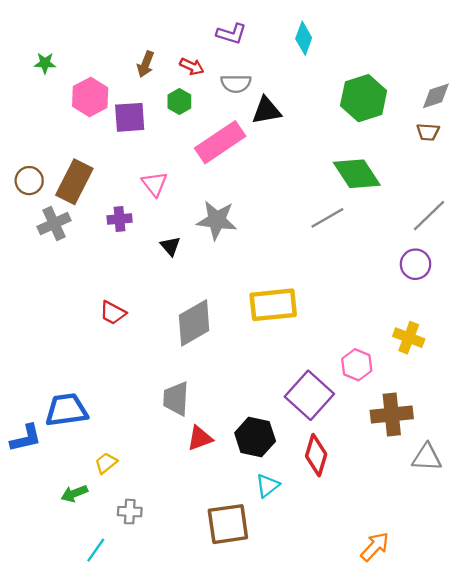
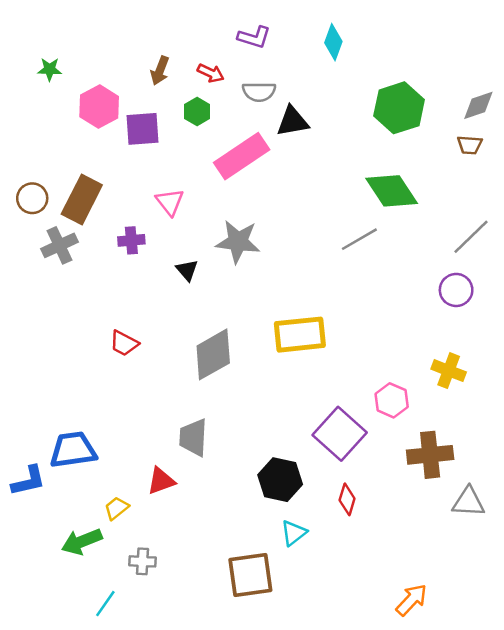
red triangle: (200, 438) -> (161, 481), moved
red diamond: (316, 455) -> (347, 499), size x0.7
green arrow: (74, 494) -> (82, 542), size x1.4

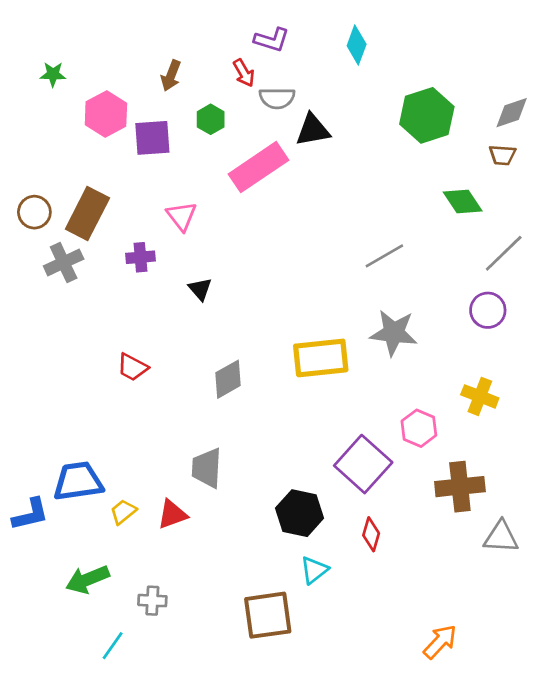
red arrow: (211, 73) -> (244, 73), moved, turned 35
green diamond: (392, 191) -> (463, 202), moved, size x0.7
gray star: (238, 242) -> (394, 333), moved
gray diamond: (213, 354) -> (228, 379), size x0.7
yellow trapezoid: (116, 508) -> (123, 512), moved

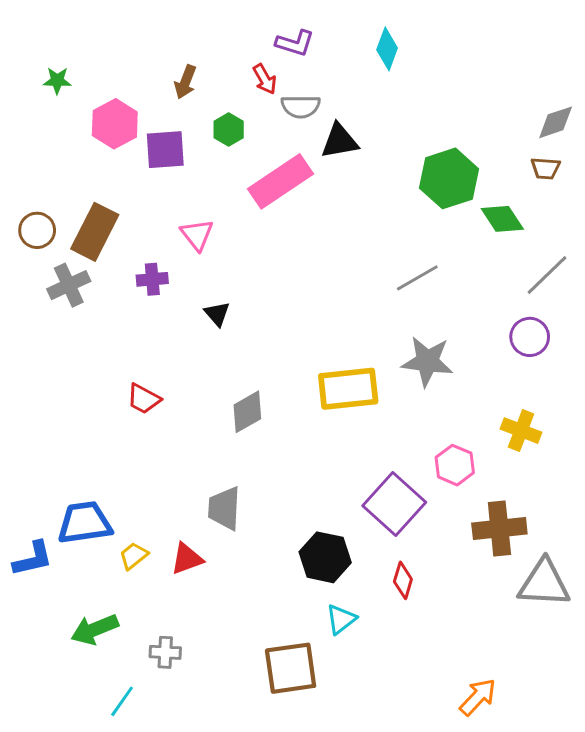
green hexagon: (427, 115) -> (449, 178), moved
gray triangle: (501, 537) -> (544, 583), size x1.4

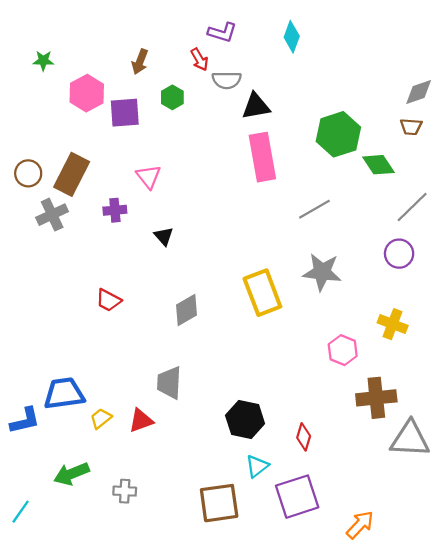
pink rectangle: (280, 181) -> (262, 157), moved, turned -66
yellow rectangle: (348, 389) -> (262, 293), turned 75
purple square: (394, 504) -> (297, 497), moved, turned 30
cyan line: (122, 701) -> (21, 512), moved

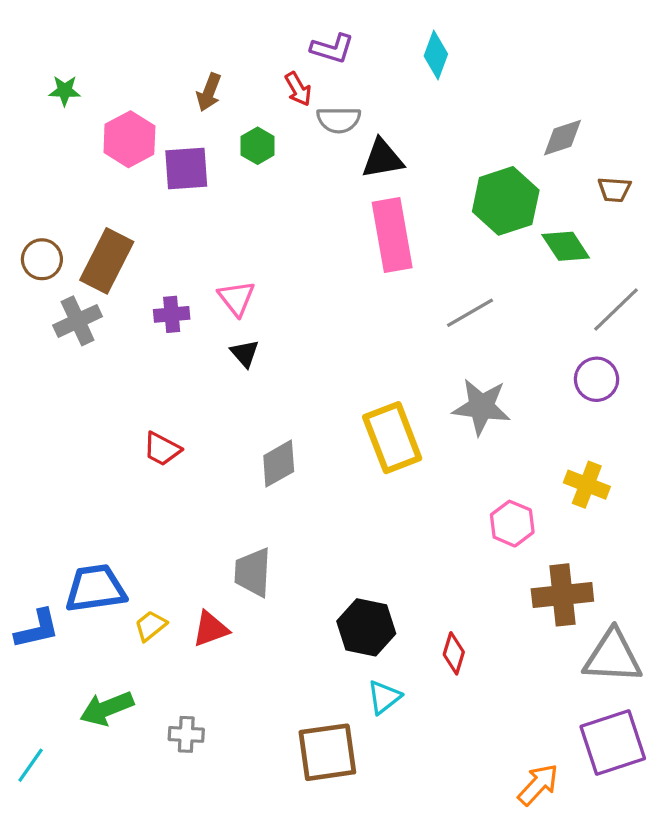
gray diamond: (419, 92) -> (562, 138), moved
pink triangle: (149, 177) -> (237, 298), moved
purple square: (297, 497) -> (613, 742), moved

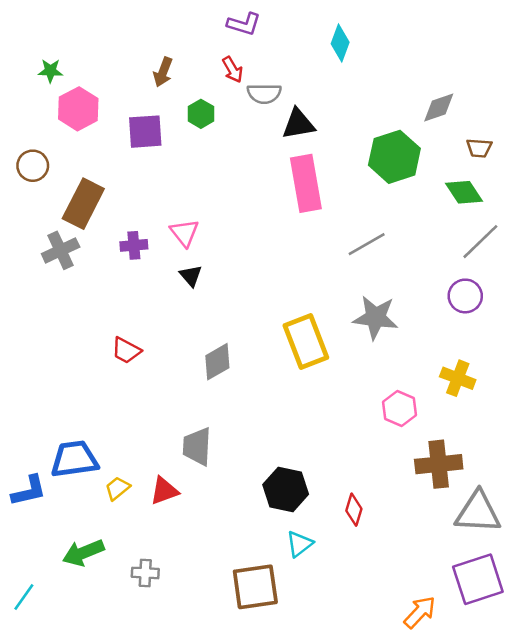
purple L-shape: (332, 48) -> (244, 24), moved
pink hexagon: (129, 139) -> (78, 109), moved
green diamond: (566, 246) -> (464, 192), moved
brown circle: (42, 259) -> (33, 166), moved

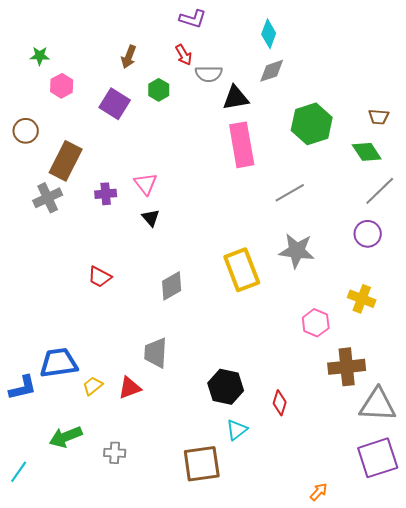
gray diamond: (439, 108) -> (272, 71), moved
pink hexagon: (78, 109) -> (62, 86), size x0.7
purple square: (145, 132) -> (115, 104), turned 36
orange arrow: (420, 612) -> (319, 492), moved, size x0.7

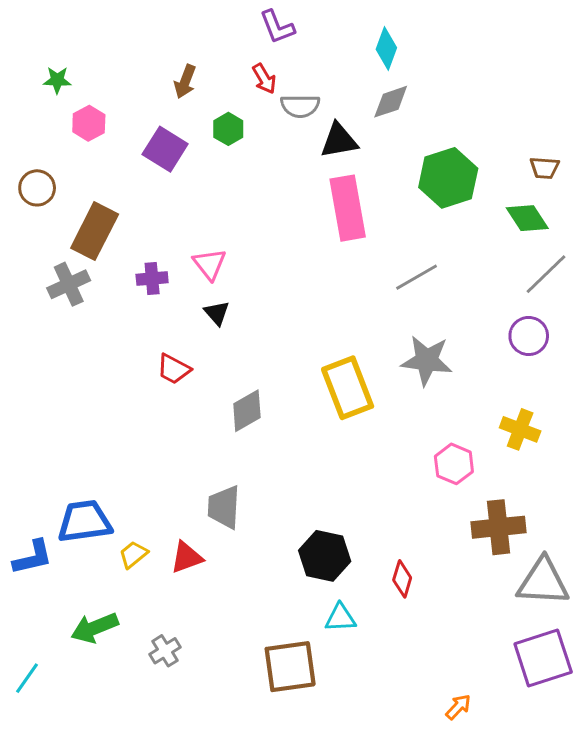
purple L-shape: (193, 19) -> (277, 27), turned 52
red trapezoid: (100, 277) -> (174, 369), moved
cyan triangle: (237, 430) -> (340, 618), turned 35
gray cross: (115, 453) -> (165, 651), turned -35

